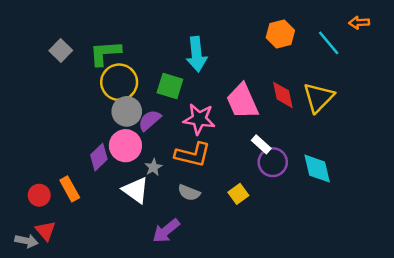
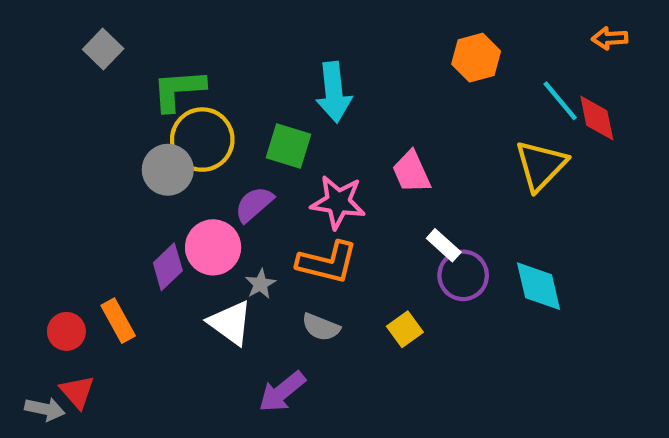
cyan line: (329, 43) -> (560, 101), moved
gray square: (61, 50) -> (103, 49), moved
red diamond: (283, 95) -> (597, 118), moved
pink trapezoid: (242, 101) -> (411, 172), size x0.7
gray circle: (127, 111) -> (168, 170), moved

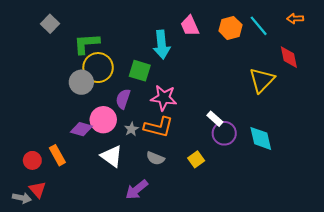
cyan line: (560, 101) -> (259, 26), moved
pink trapezoid: (411, 172) -> (190, 26), moved
purple semicircle: (254, 204) -> (123, 99), turned -30
purple diamond: (168, 267) -> (81, 129), turned 60
gray star: (260, 284) -> (131, 129), moved

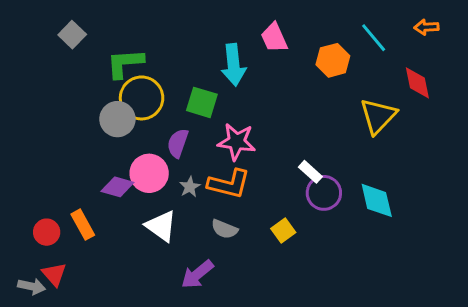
orange hexagon: (230, 28) -> (333, 60), moved

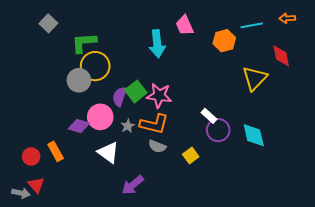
cyan line: (374, 38) -> (252, 25), turned -60
green square: (202, 102) -> (136, 91), moved, turned 35
gray semicircle: (224, 229) -> (157, 146), moved

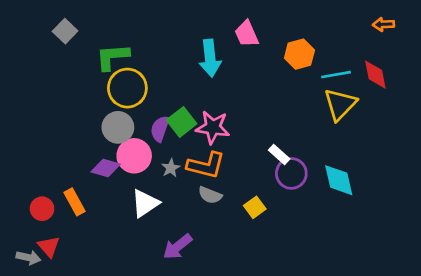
cyan line: (252, 25) -> (336, 75), moved
gray circle: (79, 80) -> (118, 127), moved
white triangle: (108, 152) -> (145, 203), turned 50

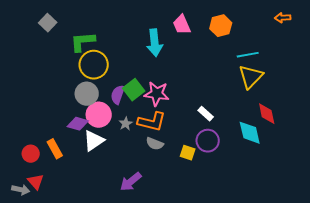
orange hexagon: (299, 54) -> (221, 26), moved
red diamond: (375, 75) -> (267, 114), moved
purple circle: (291, 173) -> (208, 141), moved
white triangle: (145, 203) -> (94, 141), moved
yellow square: (255, 207) -> (188, 153), turned -35

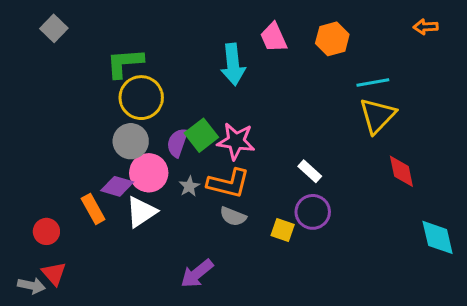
gray square: (48, 23) -> (54, 28), moved
cyan diamond: (250, 133) -> (438, 237), moved
orange rectangle: (55, 149) -> (93, 209), moved

